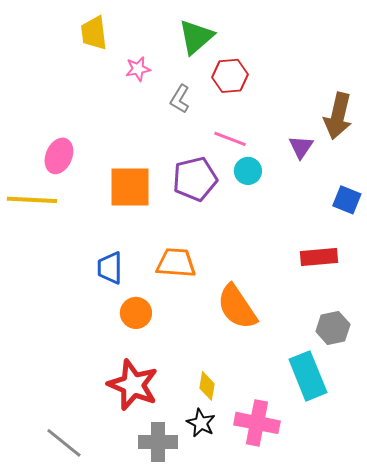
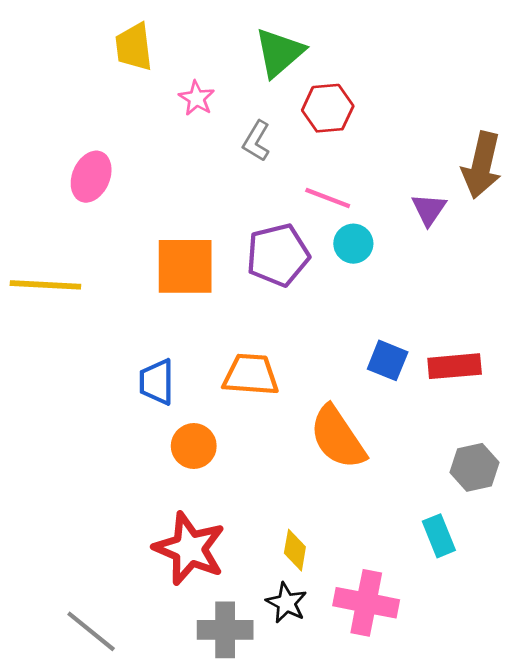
pink star: (138, 69) -> (197, 98), turned -30
pink ellipse: (59, 156) -> (91, 177), moved
blue square: (347, 200) -> (388, 360), moved
cyan rectangle: (308, 376) -> (439, 536), size x0.6

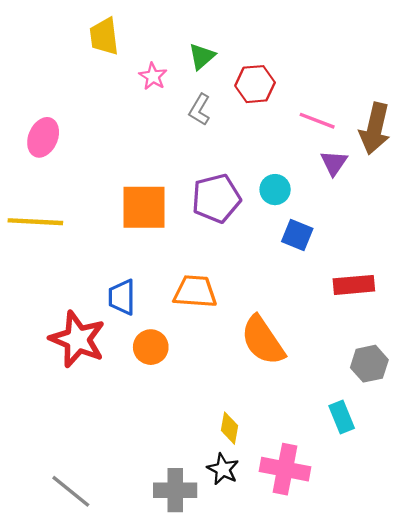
green triangle: (279, 53) -> (202, 56), moved, size x0.7
pink ellipse: (91, 177) -> (43, 137), moved
pink line: (328, 198) -> (317, 121), moved
blue square: (388, 360) -> (297, 235), moved
red star: (189, 549) -> (78, 339), moved

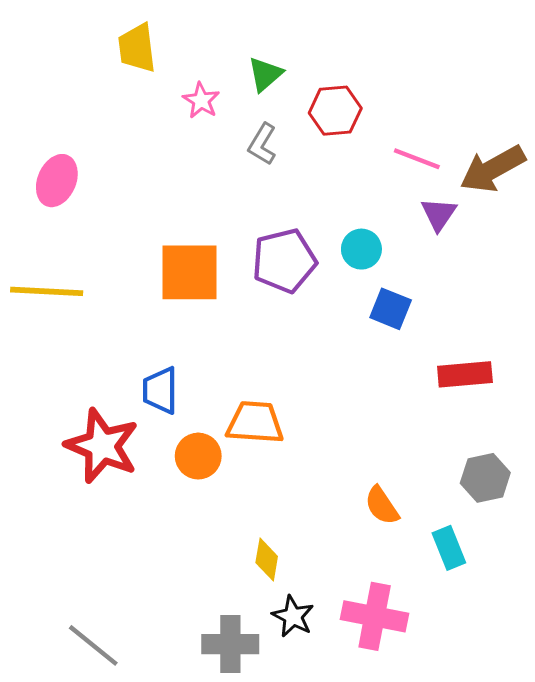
brown arrow: (375, 128) -> (493, 169), turned 48
orange trapezoid: (195, 292) -> (255, 423), moved
orange semicircle: (263, 340) -> (382, 506), moved, size x0.6
yellow diamond: (230, 428) -> (267, 560), moved

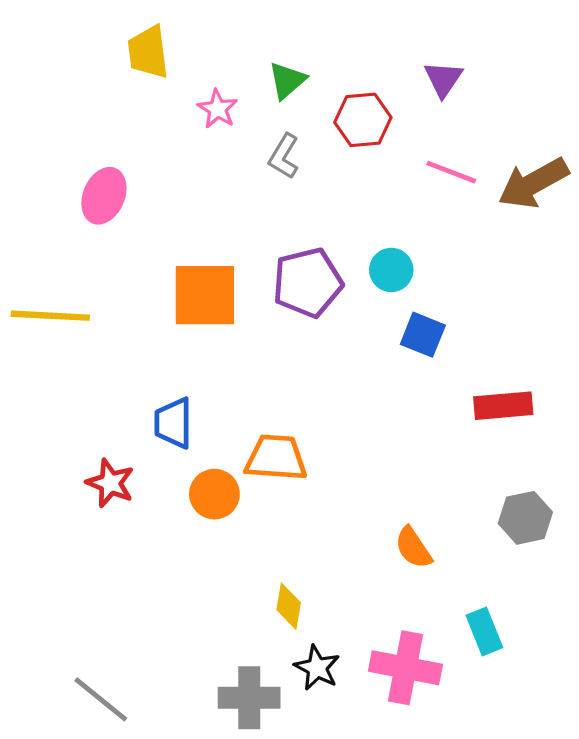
pink ellipse: (57, 181) -> (104, 196), moved
purple triangle: (439, 214) -> (443, 79), moved
red star: (102, 446) -> (110, 483), size x0.6
cyan rectangle: (449, 548) -> (484, 631), moved

